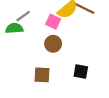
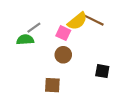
black square: (81, 72) -> (102, 71), moved

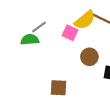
brown circle: (63, 55) -> (89, 57), moved

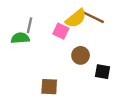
gray line: (39, 27) -> (30, 25), turned -42

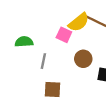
gray line: (30, 25) -> (43, 61), moved

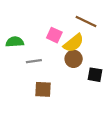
yellow semicircle: (79, 22) -> (74, 43), moved
gray line: (43, 61) -> (34, 61), turned 70

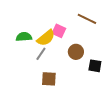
yellow semicircle: (74, 43) -> (46, 38), moved
gray line: (34, 61) -> (41, 54), turned -48

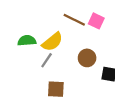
brown line: (87, 19) -> (74, 20), moved
pink square: (59, 31) -> (96, 21), moved

